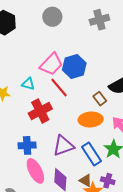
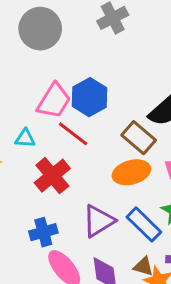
gray circle: (52, 17) -> (40, 29), size x1.4
brown rectangle: (100, 99) -> (139, 138), size x1.5

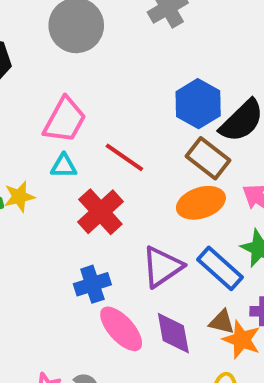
blue hexagon: (89, 97) -> (198, 104), moved
pink trapezoid: (54, 101) -> (65, 120), moved

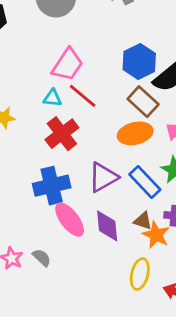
pink trapezoid: (65, 120) -> (68, 65), moved
cyan triangle: (64, 166) -> (52, 98), moved
blue cross: (92, 284) -> (52, 186), size x1.4

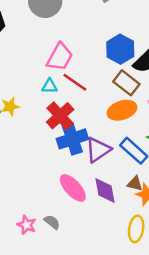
blue cross: (52, 186) -> (72, 139), moved

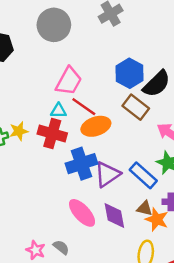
orange ellipse: (122, 110) -> (96, 126), moved
red cross: (60, 116) -> (52, 134), moved, turned -32

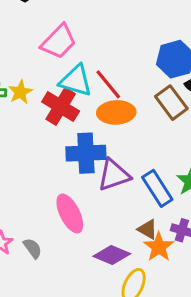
pink trapezoid: (69, 81) -> (59, 42), moved
cyan triangle: (58, 111) -> (76, 81), size x1.6
yellow star: (19, 131) -> (20, 92), turned -30
purple diamond: (114, 215) -> (112, 255), moved, turned -72

